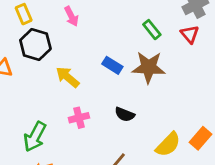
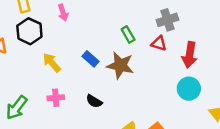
red triangle: (190, 34) -> (159, 43), turned -42

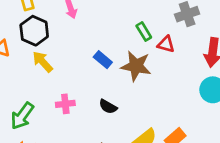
red triangle: (159, 43) -> (166, 44), moved
yellow arrow: (52, 63) -> (43, 62), moved

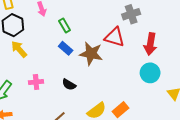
green rectangle: (144, 31) -> (65, 26), moved
red triangle: (166, 44) -> (115, 37), size x1.5

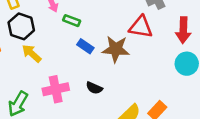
green rectangle: (65, 26) -> (72, 21), moved, turned -32
pink cross: (36, 82) -> (56, 89), size x1.5

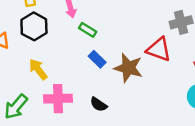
yellow arrow: (32, 53) -> (38, 69), moved

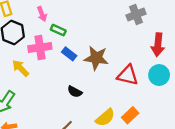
red triangle: (159, 49) -> (128, 75), moved
pink cross: (58, 99) -> (40, 48), moved

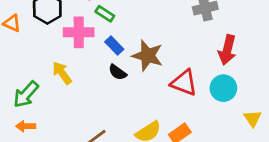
yellow arrow: (21, 68) -> (62, 73), moved
black semicircle: (75, 92) -> (118, 72), moved

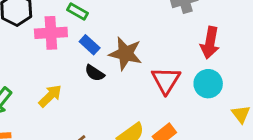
yellow arrow: (62, 73) -> (50, 96), moved, turned 85
red triangle: (184, 83) -> (166, 80), turned 44

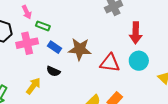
black semicircle: (95, 73) -> (53, 71), moved
red triangle: (166, 80) -> (110, 63), turned -45

